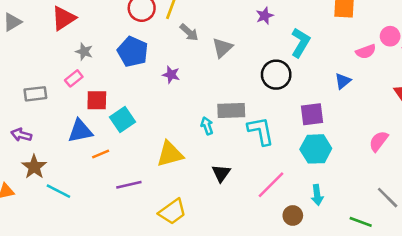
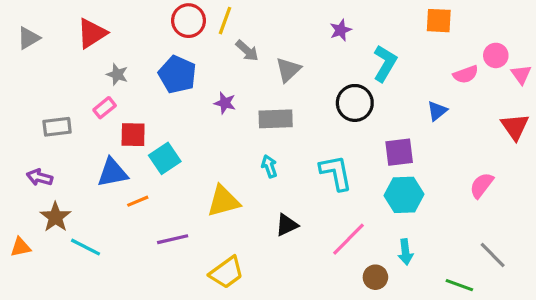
gray rectangle: (231, 110) -> (276, 119), moved
black triangle: (221, 173) -> (287, 225), turned 30

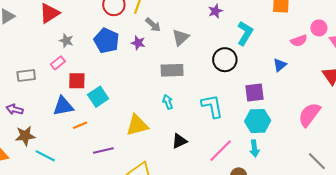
purple star: (225, 103) -> (138, 43), moved
pink semicircle: (482, 185) -> (309, 115), size x1.4
brown star: (55, 217) -> (25, 136), turned 30
cyan arrow: (406, 252) -> (254, 148), moved

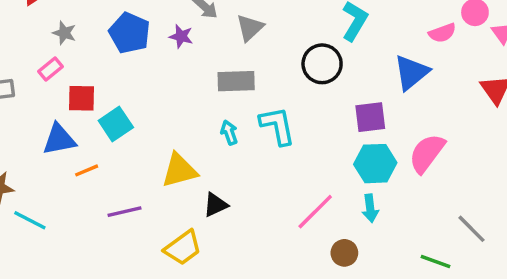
blue triangle: (280, 65) -> (411, 72), size x1.6
cyan L-shape: (212, 106) -> (277, 126), moved
pink semicircle: (309, 115) -> (427, 153), moved
black triangle: (179, 141) -> (216, 205), moved

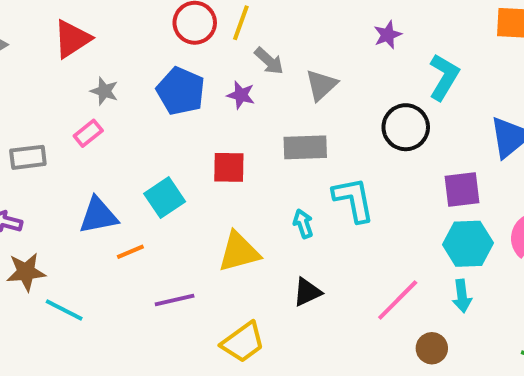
red square: (81, 98) -> (229, 167), moved
cyan arrow: (229, 133) -> (303, 224), moved
black triangle: (216, 205) -> (307, 292), moved

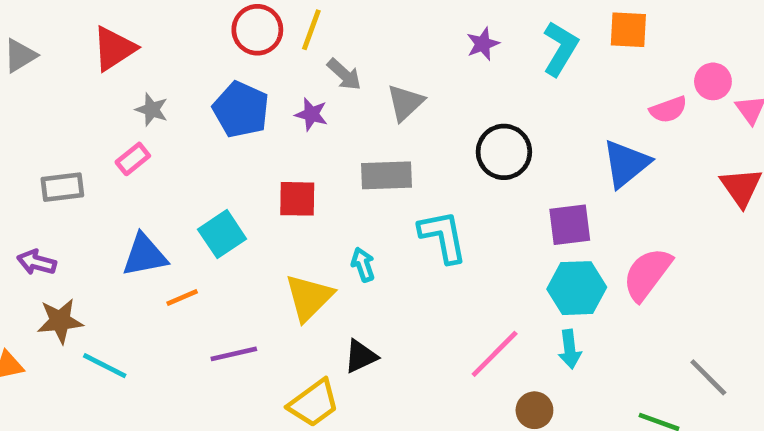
cyan L-shape: (444, 77) -> (560, 49), moved
cyan arrow: (303, 224) -> (363, 265), moved
yellow triangle: (239, 252) -> (309, 297), turned -30
black triangle: (307, 292) -> (361, 356), moved

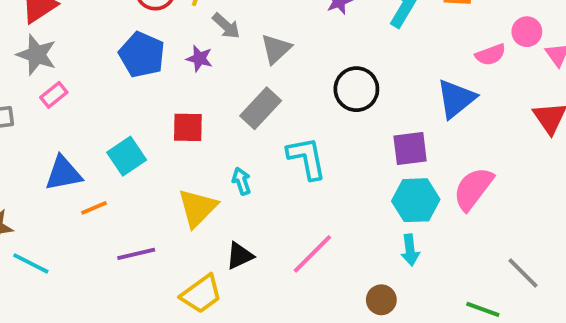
gray star: (152, 110) -> (37, 55), moved, size x1.5
gray rectangle: (387, 175) -> (261, 108), turned -45
pink line: (495, 354) -> (312, 254), moved

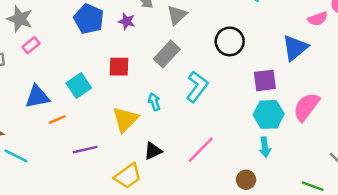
cyan L-shape: (307, 158) -> (197, 87), turned 48

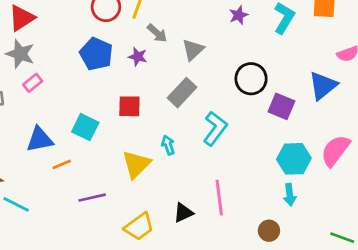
purple square: (265, 80) -> (281, 106), moved, turned 30
cyan square: (79, 85) -> (85, 127), turned -30
pink line: (201, 150) -> (219, 198), turned -52
black triangle: (153, 151) -> (183, 213), moved

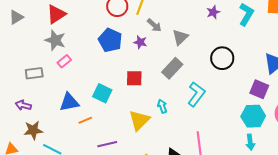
purple square: (281, 106) -> (259, 89), moved

